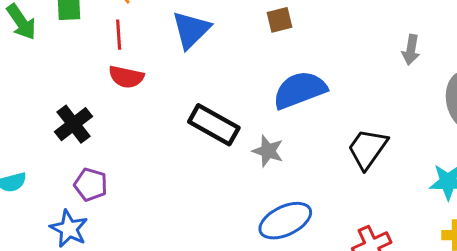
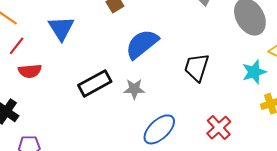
red line: (119, 35) -> (17, 46), turned 60
black rectangle: (214, 125) -> (95, 83), turned -40

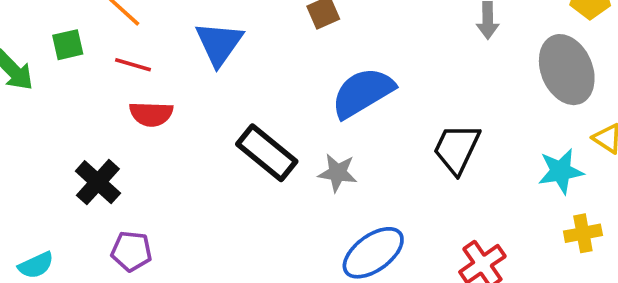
red line: (17, 46) -> (133, 65), turned 60
black rectangle: (95, 83) -> (267, 153), turned 60

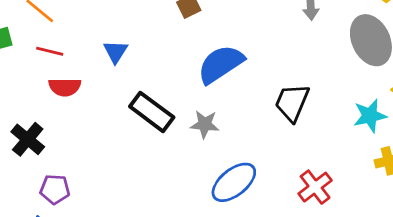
blue triangle: (219, 44) -> (116, 52), moved, size x0.7

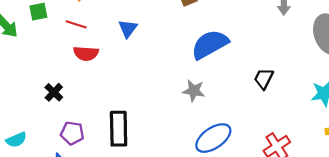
black trapezoid: (292, 102) -> (264, 79), size x0.7
black rectangle: (152, 112) -> (119, 129), moved, turned 48
black cross: (28, 139) -> (54, 92), size x0.7

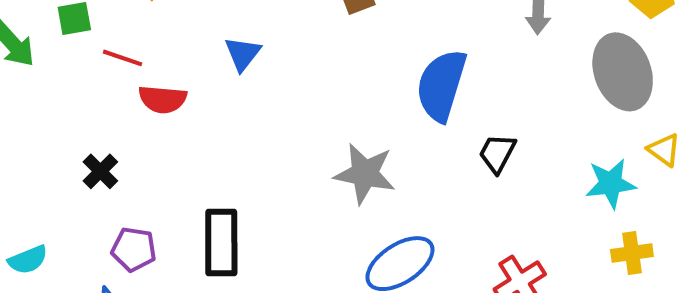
red line: (76, 24) -> (123, 58), moved
blue semicircle: (210, 44) -> (441, 85), moved, turned -45
gray star: (194, 91) -> (365, 174), size x1.4

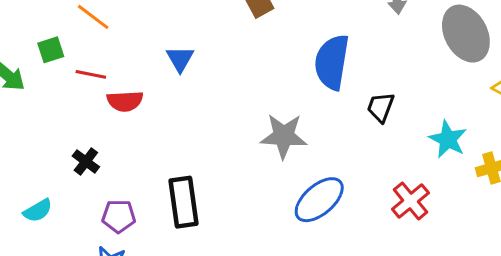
cyan star: (611, 184) -> (448, 139), moved, turned -30
cyan semicircle: (28, 260) -> (38, 211), moved

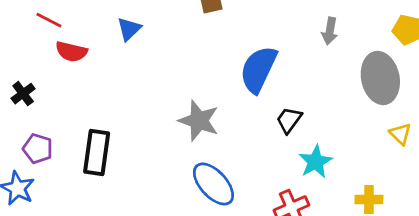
cyan star: (448, 139) -> (315, 162), moved
blue ellipse: (319, 200) -> (213, 184), turned 72

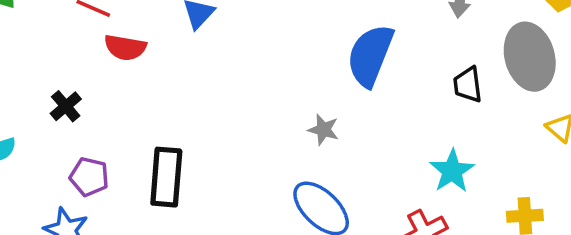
black trapezoid: (289, 120) -> (468, 85), moved, turned -40
gray star: (199, 121) -> (323, 130), moved, size x0.6

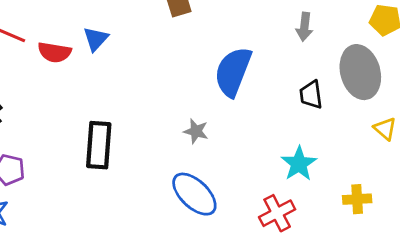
red semicircle: (125, 47) -> (54, 52), moved
black rectangle: (166, 177) -> (99, 145), moved

